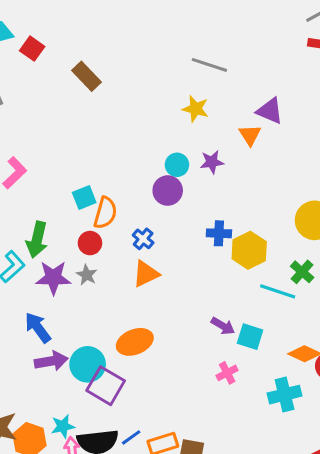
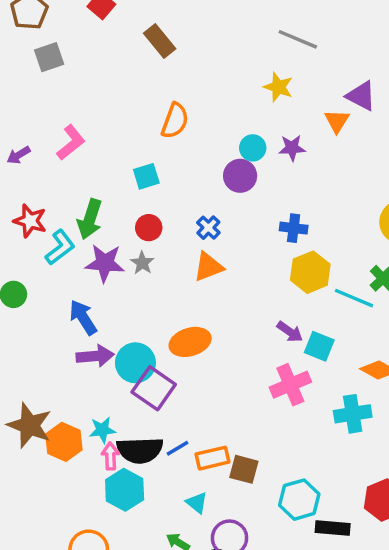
orange semicircle: (105, 213) -> (175, 121), moved
yellow hexagon: (249, 250) -> (310, 272), moved
pink cross: (227, 373) -> (290, 385), size x1.6

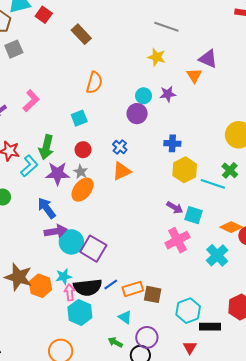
orange ellipse: (190, 342) -> (83, 190), moved, turned -30
cyan circle: (135, 363) -> (71, 242), moved
cyan cross: (353, 414) -> (217, 255), turned -30

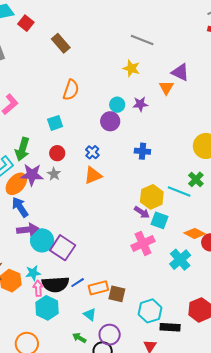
yellow hexagon: (185, 170) -> (152, 197), moved
orange ellipse: (83, 190) -> (16, 184), moved

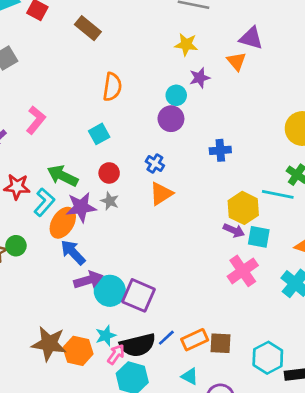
purple star: (140, 104) -> (200, 78), moved
green arrow: (22, 149) -> (63, 176), turned 110
pink arrow: (38, 288) -> (116, 354), turned 49

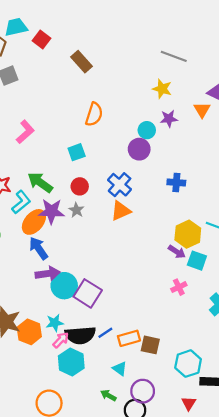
blue cross: (155, 163) -> (120, 185), size x1.5
pink cross: (243, 271) -> (179, 287), size x0.6

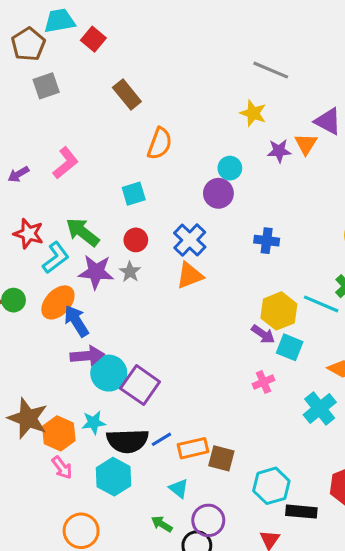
brown rectangle: (82, 62) -> (127, 94), moved
purple star: (169, 119) -> (279, 151), moved
orange ellipse: (34, 222) -> (58, 302), moved
pink arrow: (61, 340) -> (62, 468), moved, turned 96

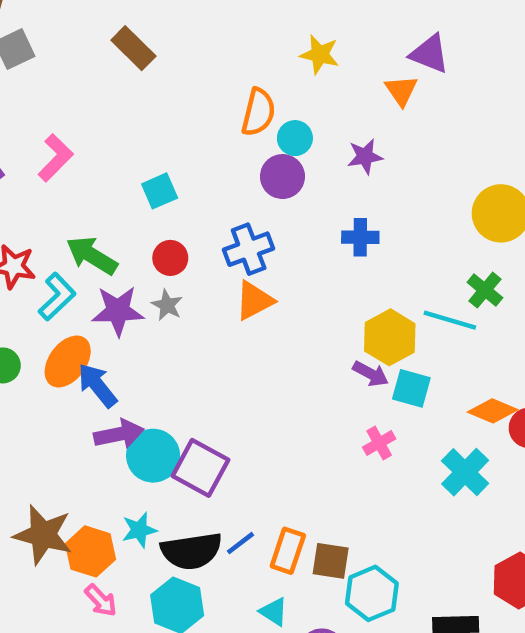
orange semicircle: (160, 143) -> (258, 112), moved
purple star: (279, 151) -> (365, 156), moved
blue cross: (190, 240) -> (249, 249), turned 32
orange rectangle: (193, 448) -> (288, 551), turned -52
cyan hexagon: (271, 486) -> (372, 593), moved

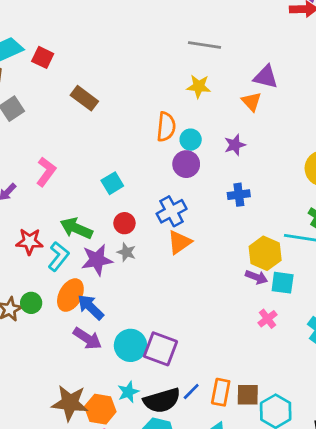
purple arrow: (119, 434) -> (87, 338), moved, turned 52

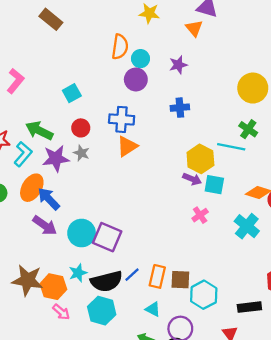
blue cross: (172, 211) -> (122, 119), turned 30

